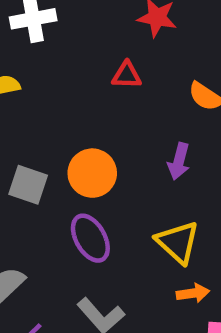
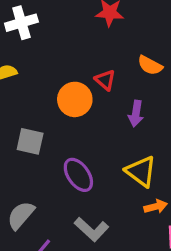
red triangle: (127, 75) -> (105, 80), moved, turned 45
orange circle: (92, 173) -> (75, 99), moved

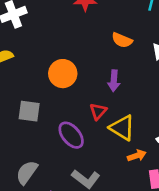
red triangle: (105, 80) -> (98, 111), moved, turned 36

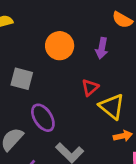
purple arrow: (114, 81) -> (102, 48), moved
purple ellipse: (71, 135) -> (43, 118), moved

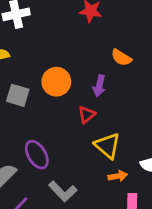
gray square: (22, 79) -> (18, 95), moved
red triangle: (90, 87) -> (87, 115), moved

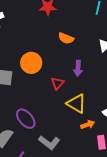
orange semicircle: (121, 58) -> (66, 38), moved
purple arrow: (99, 86) -> (78, 68), moved

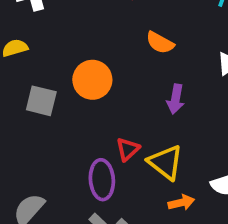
red triangle: (57, 83) -> (128, 149), moved
purple ellipse: (26, 119) -> (102, 180), moved, turned 30

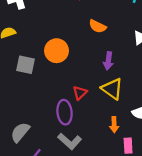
yellow triangle: (166, 162) -> (112, 89), moved
orange arrow: (181, 203) -> (114, 125), turned 104

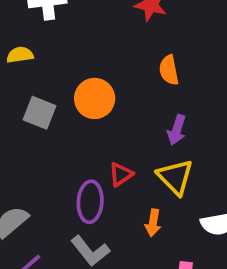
orange semicircle: (97, 26) -> (169, 70), turned 42
orange arrow: (114, 125) -> (153, 223), moved

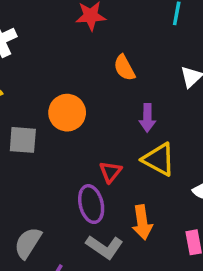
orange arrow: (153, 223) -> (142, 222), moved, size x1.4

